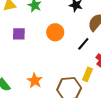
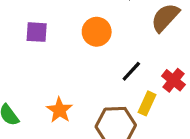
black line: (83, 44) -> (131, 71), moved

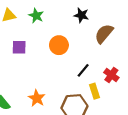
yellow rectangle: (147, 103) -> (95, 91), turned -40

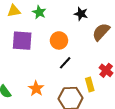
purple square: (19, 47) -> (22, 41), size x1.5
black line: (83, 70) -> (65, 63), moved

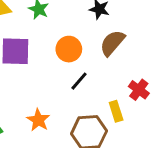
brown semicircle: (101, 32) -> (112, 43), moved

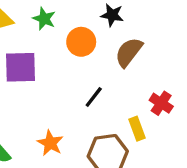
orange circle: (69, 49) -> (81, 42), moved

